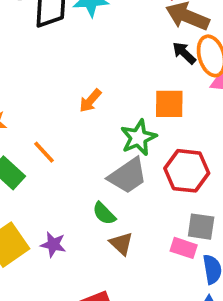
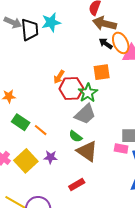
orange line: (44, 152) -> (41, 130), moved
red hexagon: (187, 171) -> (71, 89), moved
brown triangle: (121, 244) -> (87, 151), size x1.6

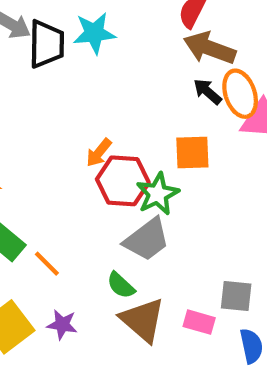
pink rectangle: (121, 149) -> (199, 322), moved

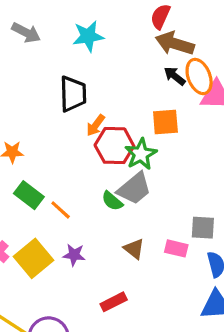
black trapezoid: (46, 44) -> (73, 94), moved
green semicircle: (121, 285) -> (112, 201), moved
brown triangle: (143, 320) -> (134, 249), size x0.6

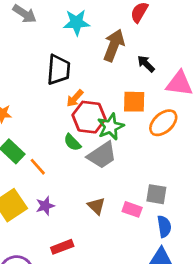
brown arrow: (175, 43) -> (114, 45), moved, turned 88
orange ellipse: (199, 76) -> (163, 123), moved, turned 64
green semicircle: (112, 201) -> (72, 142), moved
purple star: (74, 255) -> (45, 206), turned -30
red rectangle: (114, 302) -> (62, 247), moved

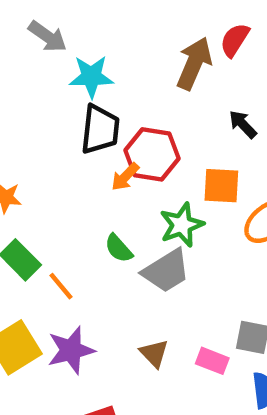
cyan star: (77, 22) -> (91, 77), moved
brown arrow: (114, 45) -> (194, 63), moved
red hexagon: (89, 117) -> (152, 154), moved
purple star: (45, 206) -> (71, 350), size x1.5

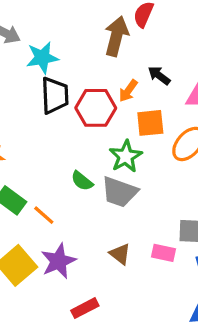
orange arrow: (125, 177) -> (128, 91), moved
gray trapezoid: (166, 271) -> (119, 192), turned 60

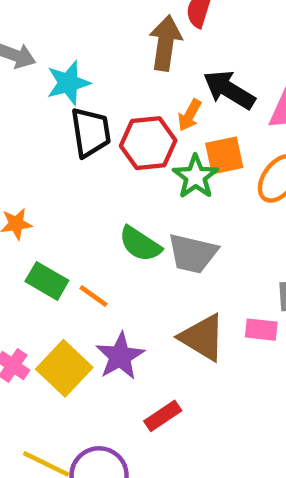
black arrow: (159, 75) -> (229, 90), size x1.6
green star: (126, 156) -> (196, 177), moved
green semicircle: (82, 181) -> (140, 244), size x1.4
brown triangle: (120, 254) -> (202, 337), size x1.6

